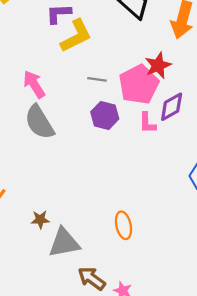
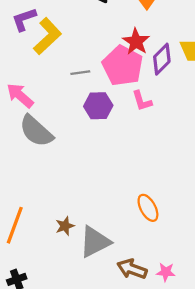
purple diamond: (172, 107) -> (162, 59), moved

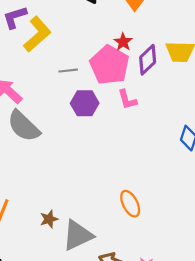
red star: (136, 42) -> (123, 42), size x0.7

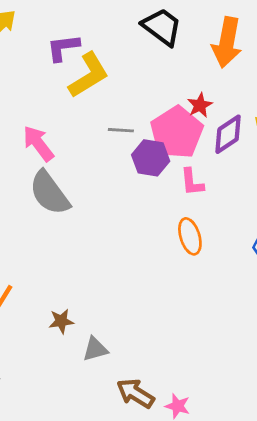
purple hexagon: (85, 103) -> (151, 158), moved
orange ellipse: (130, 204) -> (190, 236), moved
gray triangle: (78, 235) -> (95, 349), size x0.6

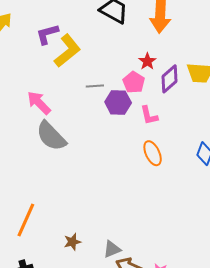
pink pentagon: (177, 132) -> (134, 82), size x0.6
brown star: (61, 321) -> (72, 242), moved
gray triangle: (95, 349) -> (112, 249), moved

